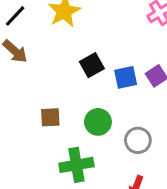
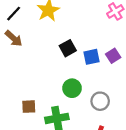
brown square: (50, 117) -> (29, 107), moved

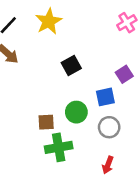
blue square: (91, 57) -> (105, 97), moved
brown square: (29, 107) -> (46, 122), moved

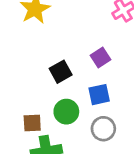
black square: (71, 65) -> (61, 72), moved
purple square: (124, 74) -> (101, 57), moved

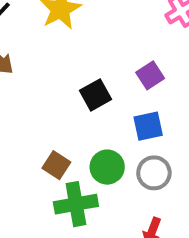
green circle: (66, 112) -> (107, 167), moved
brown square: (32, 123) -> (56, 165), turned 36

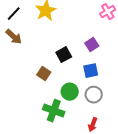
brown square: (56, 165) -> (44, 74), moved
green cross: (76, 204) -> (54, 111), turned 30

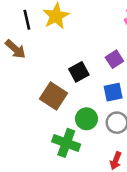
black line: (14, 14) -> (27, 20), moved, turned -56
brown square: (44, 74) -> (53, 96), size x1.5

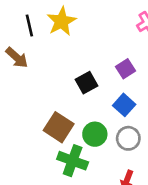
blue square: (113, 92) -> (124, 105), turned -36
brown square: (53, 96) -> (59, 127), moved

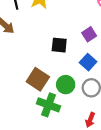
black square: (86, 83) -> (59, 45), turned 35

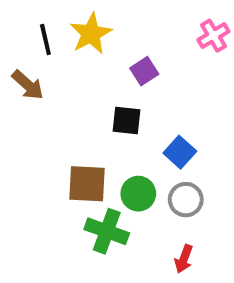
purple square: (89, 34) -> (144, 71), moved
brown square: (38, 79) -> (87, 184), turned -30

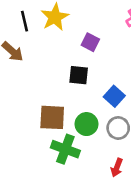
purple square: (144, 71) -> (90, 42), turned -30

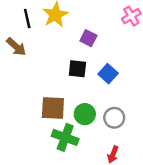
blue square: (114, 96) -> (108, 74), moved

